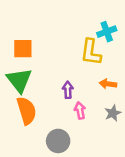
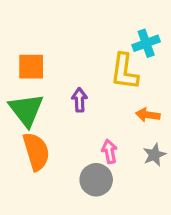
purple arrow: (68, 90) -> (79, 100), moved
gray circle: (58, 141) -> (96, 180), moved

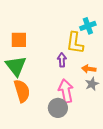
purple arrow: (79, 100) -> (62, 60), moved
pink arrow: (109, 151) -> (66, 91), size x1.6
gray star: (154, 155) -> (92, 84), moved

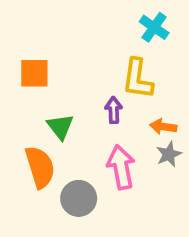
cyan cross: (88, 26) -> (154, 27), moved, turned -35
green triangle: (16, 66) -> (60, 127), moved, size x0.7
gray circle: (58, 108) -> (79, 198), moved

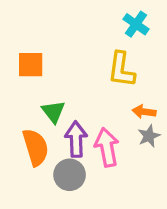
purple arrow: (114, 110) -> (76, 139), moved, size x1.5

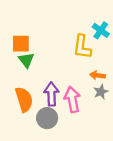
cyan cross: (136, 24) -> (101, 30), moved
green triangle: (53, 112) -> (26, 60), moved

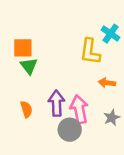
gray star: (101, 92) -> (112, 118), moved
orange semicircle: (24, 99) -> (26, 109), size x0.6
gray circle: (47, 118) -> (70, 130), moved

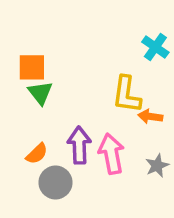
yellow L-shape: (90, 52) -> (127, 94), moved
orange semicircle: (26, 109) -> (37, 154), turned 63
gray circle: (70, 130) -> (55, 182), moved

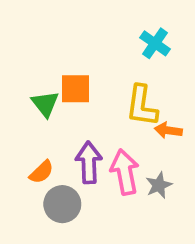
cyan cross: (155, 47) -> (155, 43), moved
orange square: (32, 67) -> (76, 89), moved
gray star: (157, 166) -> (159, 185), moved

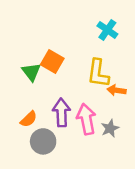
orange square: (76, 89) -> (52, 61), turned 30

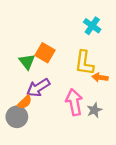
purple arrow: (61, 113) -> (38, 88), moved, turned -120
gray circle: (43, 141) -> (17, 117), moved

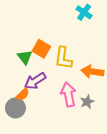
cyan cross: (92, 26) -> (84, 12), moved
yellow L-shape: (84, 63) -> (63, 58), moved
orange arrow: (100, 77) -> (92, 72), size x1.5

